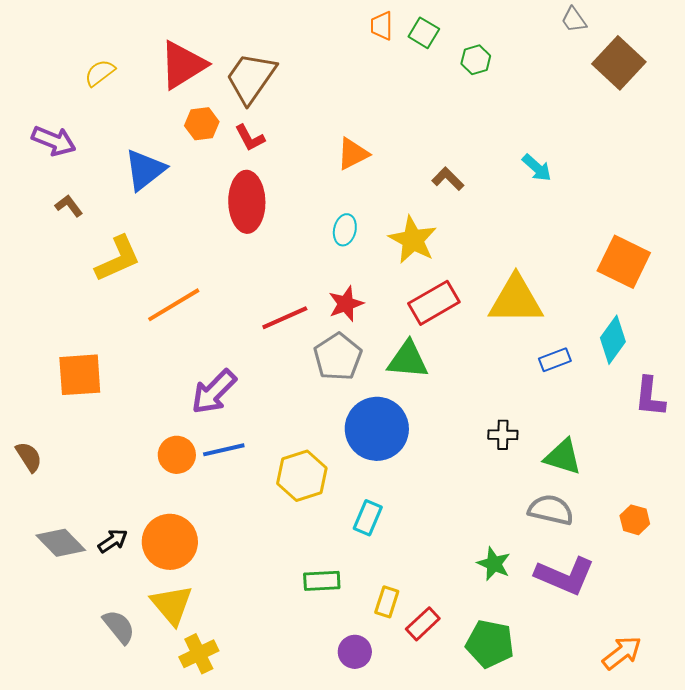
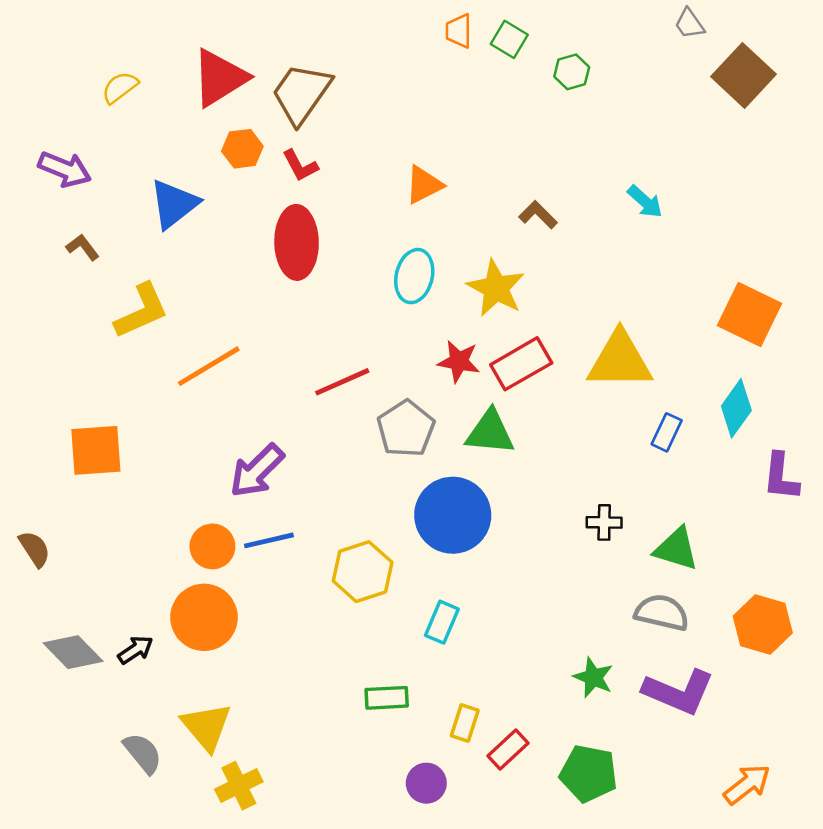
cyan ellipse: (345, 230) -> (414, 276), size x1.4
red star: (346, 304) -> (459, 361), moved, turned 30
blue rectangle: (555, 360) -> (667, 432), turned -44
orange hexagon: (635, 520) -> (763, 625), size x1.6
orange circle: (170, 542) -> (204, 617), moved

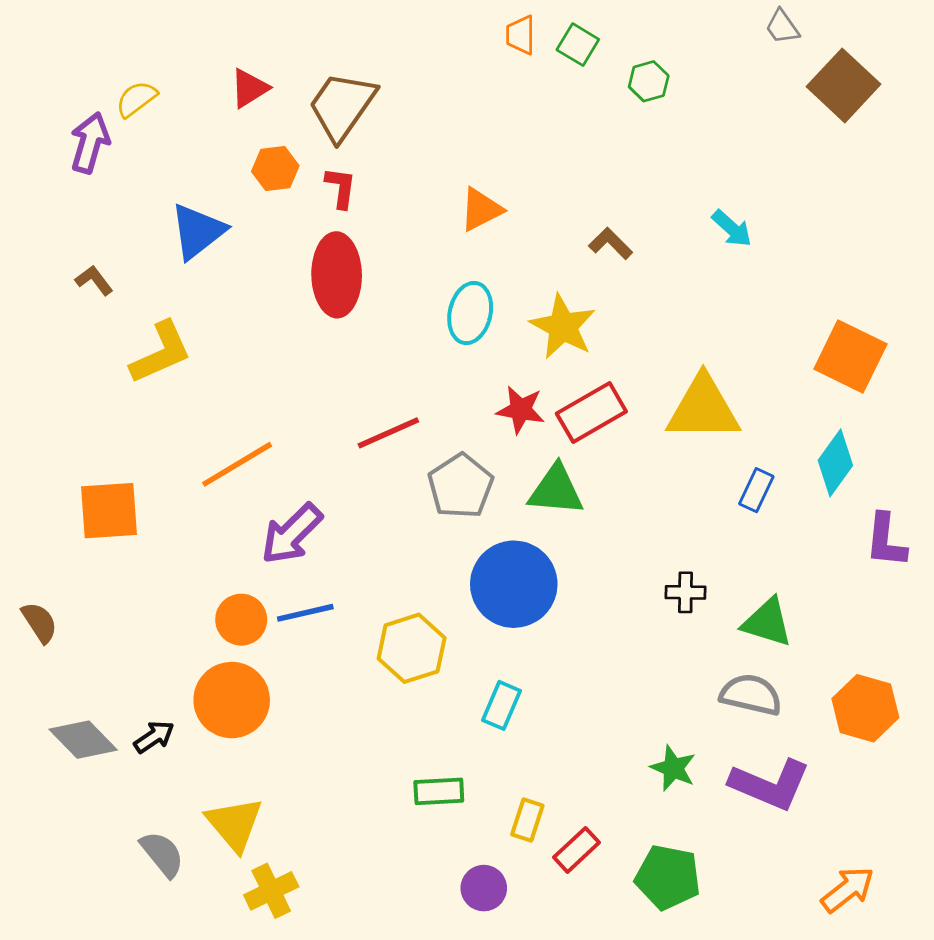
red triangle: (220, 78) -> (249, 88), size x0.6
red L-shape: (300, 166) -> (341, 188), turned -144
purple arrow: (65, 169) -> (90, 143), moved, turned -96
orange line: (209, 366) -> (237, 464), moved

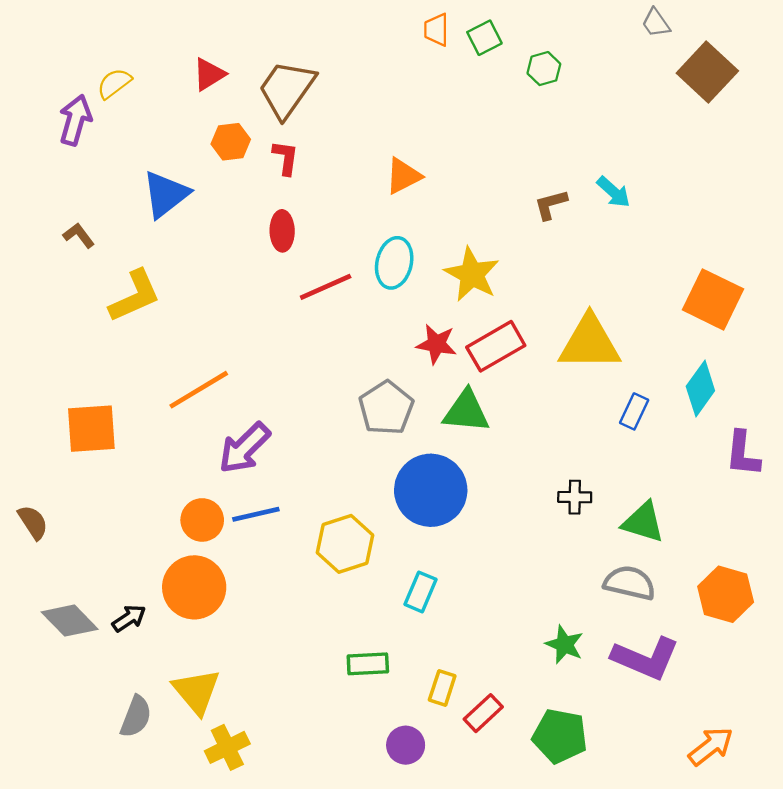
green square: (578, 45) -> (484, 38), turned 32
brown L-shape: (611, 244) -> (551, 205), moved, turned -60
red ellipse: (337, 275) -> (282, 231), size x0.6
red line: (388, 433) -> (326, 287), moved
gray semicircle: (162, 854) -> (136, 717), turned 60

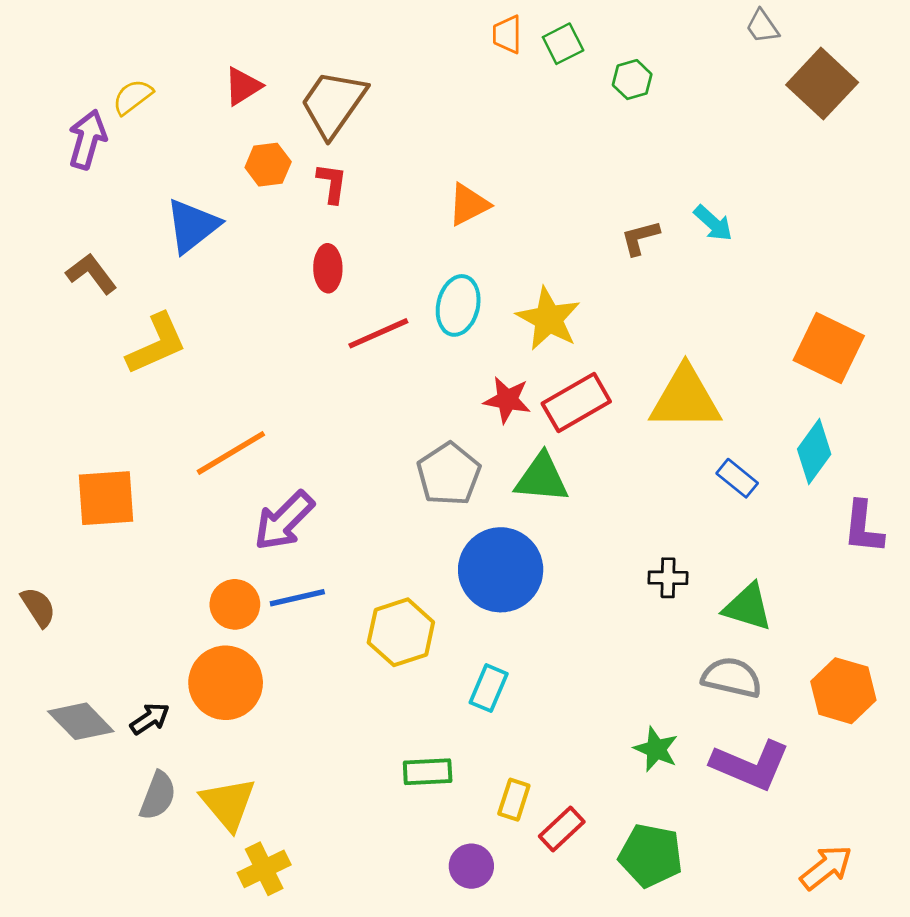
brown L-shape: (79, 235) -> (91, 274), size x1.4
blue rectangle: (634, 411) -> (737, 478), turned -76
gray semicircle: (136, 717) -> (158, 796), moved

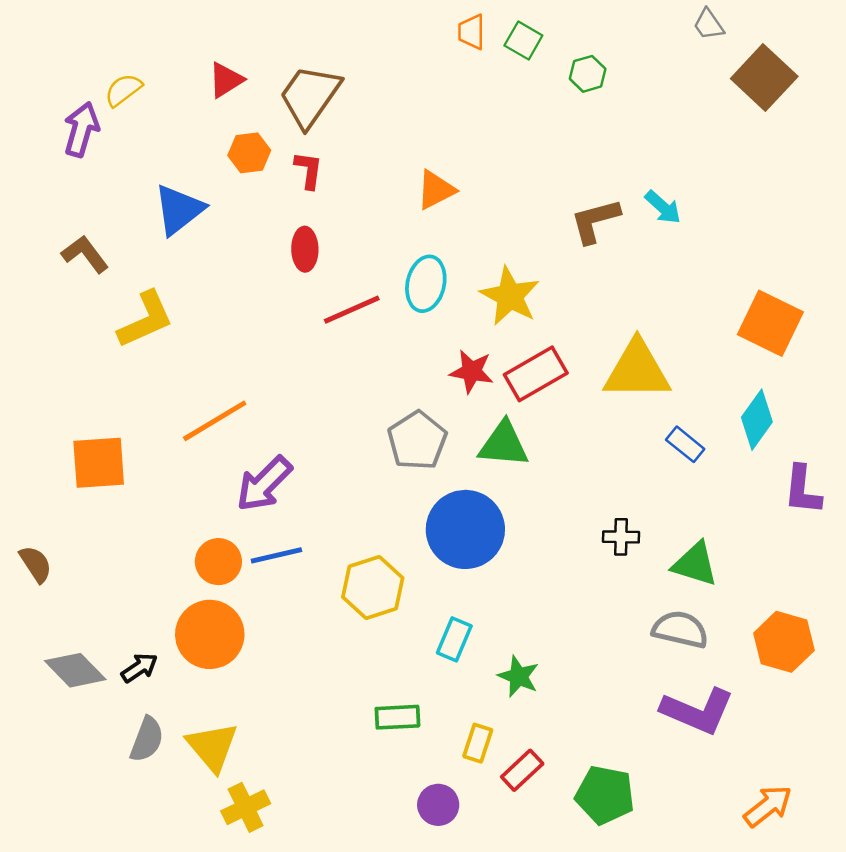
green square: (563, 44) -> (523, 40), turned -33
brown L-shape: (640, 238) -> (595, 221), size x1.4
green star: (656, 749) -> (518, 676), moved

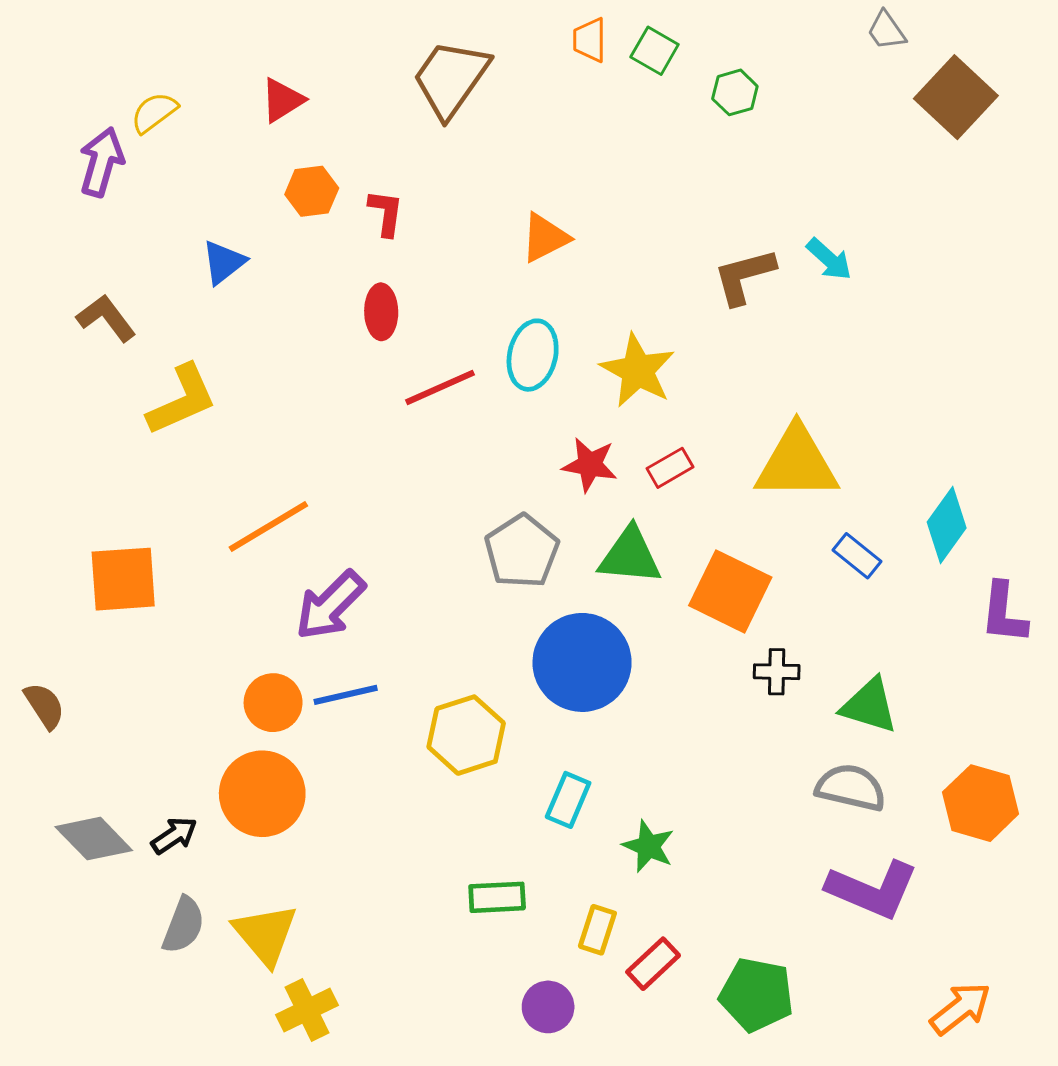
brown trapezoid: (310, 96) -> (451, 79), moved
blue triangle: (179, 210) -> (224, 262), size x0.7
orange square: (770, 323) -> (730, 591), moved
red rectangle: (536, 374) -> (670, 468), size x0.6

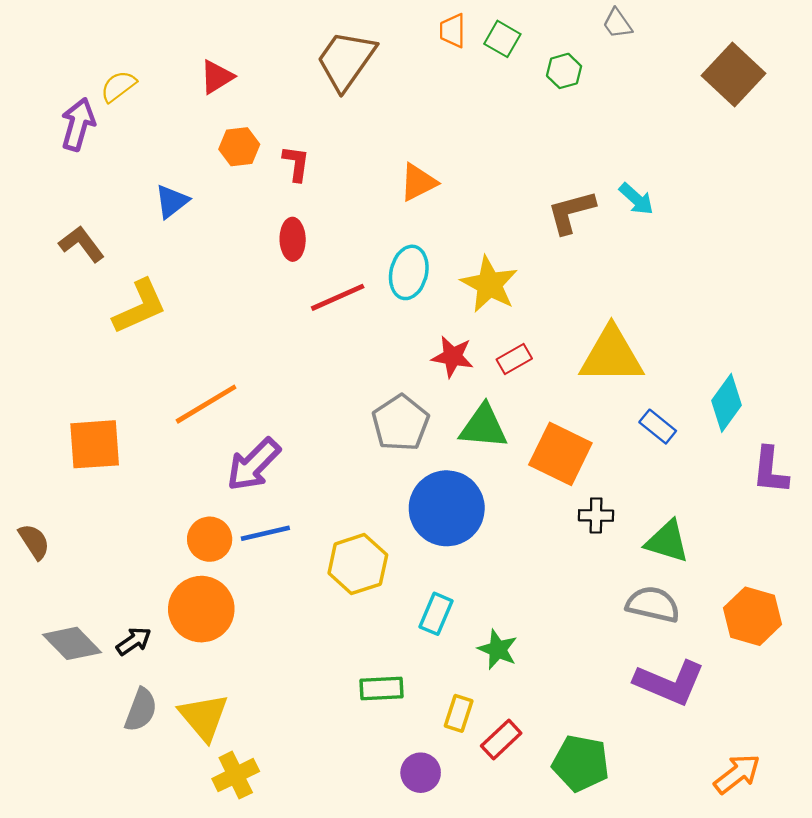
gray trapezoid: (886, 31) -> (617, 24), moved

